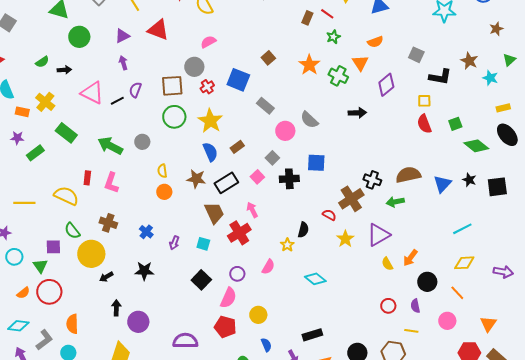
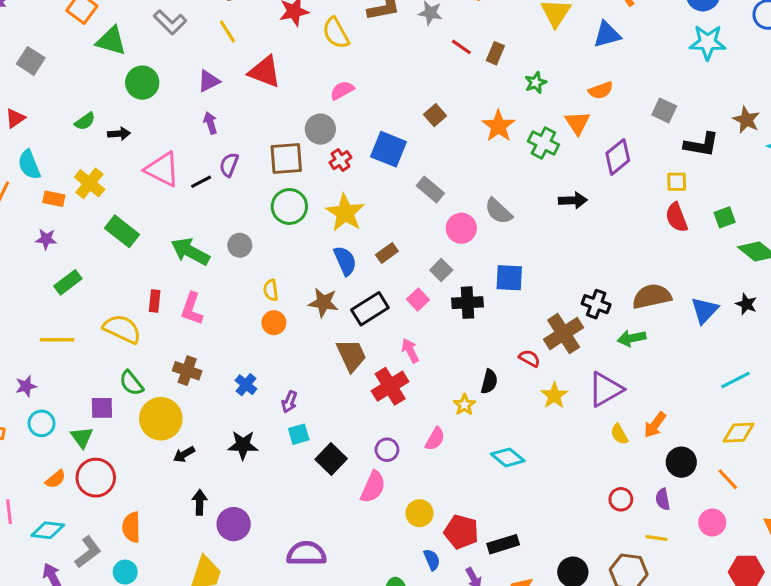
red line: (327, 14) -> (461, 47), moved
green rectangle: (35, 153) -> (68, 282), moved
cyan square: (203, 244) -> (299, 434), moved, turned -32
red pentagon: (225, 327) -> (461, 532), moved

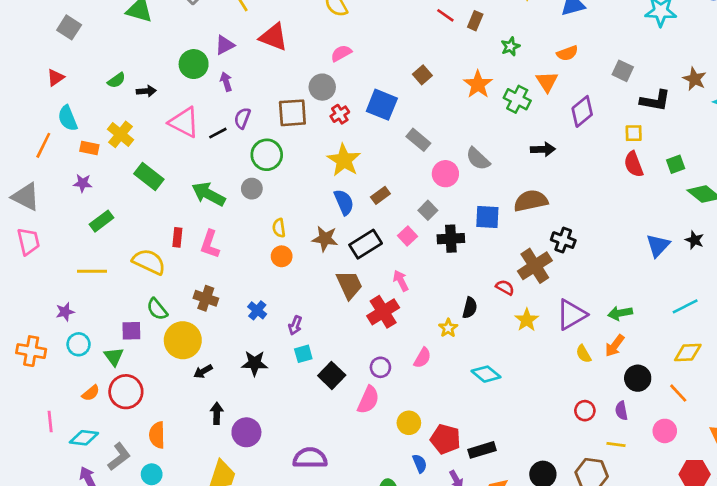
green circle: (142, 83) -> (194, 64), moved
green circle: (289, 207) -> (267, 155), moved
brown semicircle: (652, 296) -> (531, 201), moved
green arrow: (632, 338) -> (620, 313), moved

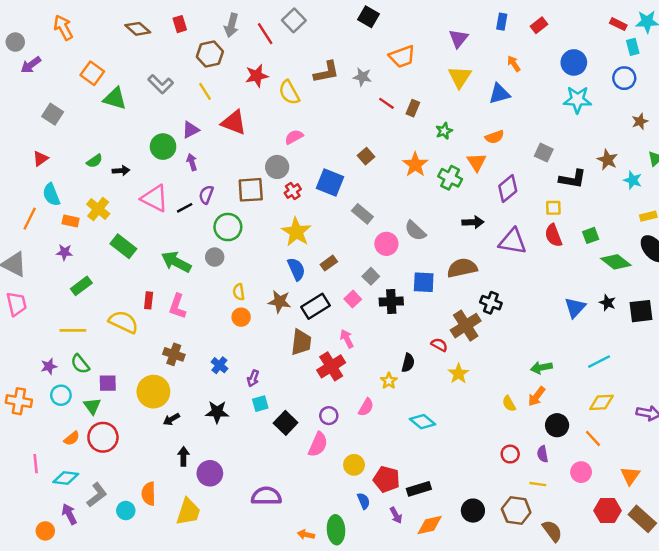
brown trapezoid: (349, 285) -> (301, 342), turned 32
green semicircle: (157, 309) -> (80, 364), moved
purple triangle: (571, 315) -> (513, 241), moved, turned 40
orange semicircle: (157, 435) -> (149, 494), moved

